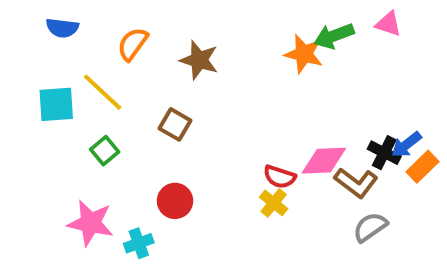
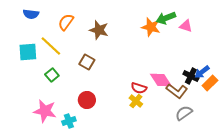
pink triangle: (388, 24) -> (186, 26), moved
pink diamond: (324, 161) -> (161, 80), turned 60

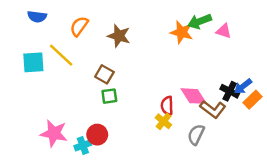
green square: (52, 75) -> (109, 96), moved, turned 32
red semicircle: (139, 88) -> (167, 106), turned 70
red circle: (87, 100) -> (97, 135), moved
gray semicircle: (184, 113) -> (196, 135), moved, turned -30

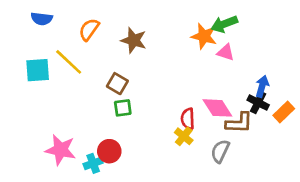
pink triangle: (224, 31) -> (226, 52), moved
blue arrow: (243, 86) -> (262, 86), moved, turned 144
brown L-shape: (213, 109) -> (239, 123), turned -35

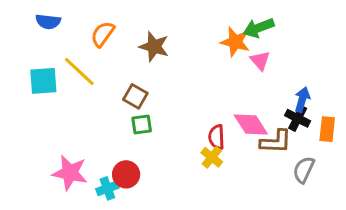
pink triangle: (226, 52) -> (260, 61), turned 30
orange rectangle: (284, 112) -> (327, 129), turned -40
gray semicircle: (220, 151) -> (304, 170), moved

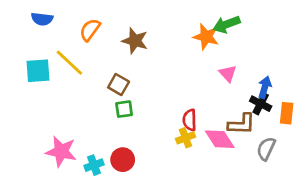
pink triangle: (260, 61) -> (228, 74), moved
pink diamond: (251, 124) -> (220, 139), moved
yellow cross: (212, 157) -> (186, 138), turned 30
red circle: (126, 174) -> (123, 160), moved

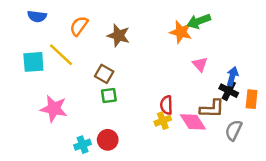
pink star: (61, 151) -> (54, 109), moved

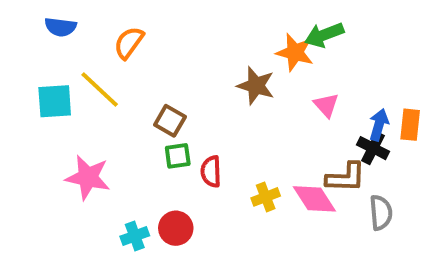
brown star: (118, 36) -> (256, 86), moved
orange rectangle: (252, 99) -> (410, 125), moved
red semicircle: (166, 105) -> (211, 172), moved
gray semicircle: (234, 130) -> (381, 213), turned 150

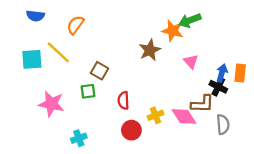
brown star: (256, 86) -> (150, 50), turned 30
green square: (178, 156) -> (88, 91), moved
red circle: (176, 228) -> (131, 130), moved

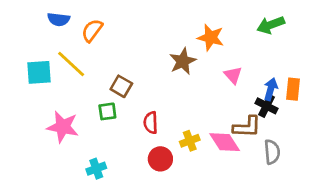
blue semicircle: (35, 16) -> (59, 19), moved
green arrow: (190, 20) -> (271, 25), moved

